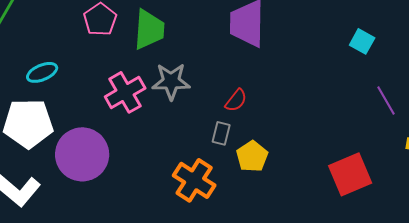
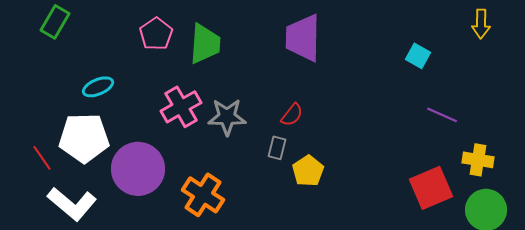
gray star: (171, 81) -> (227, 117), moved
purple line: (386, 100) -> (442, 115), turned -36
red square: (350, 174) -> (431, 188), moved
orange cross: (194, 180) -> (203, 195), moved

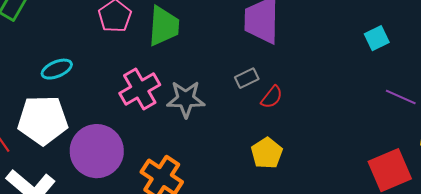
cyan square: (418, 56) -> (377, 38), turned 35
red semicircle: (292, 115) -> (272, 97), moved
gray rectangle: (277, 148) -> (247, 78), moved, turned 50

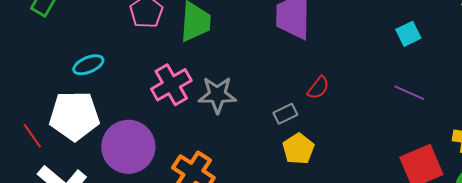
gray rectangle: (247, 78) -> (285, 114), moved
red semicircle: (272, 97) -> (318, 88), moved
purple line: (401, 97) -> (409, 93), moved

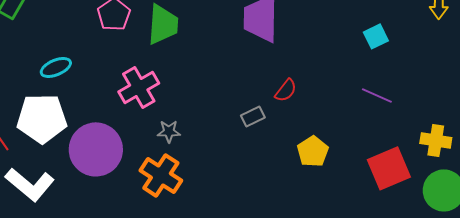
gray star: (217, 95) -> (169, 131), moved, size x0.6
yellow pentagon: (298, 149) -> (313, 151), moved

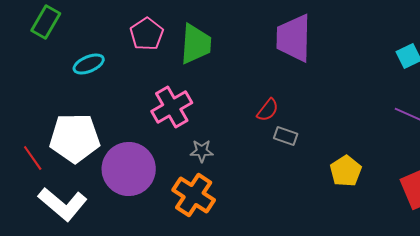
cyan ellipse: (56, 67) -> (89, 64), moved
red semicircle: (286, 90) -> (268, 110), moved
gray rectangle: (253, 116) -> (286, 136), turned 45

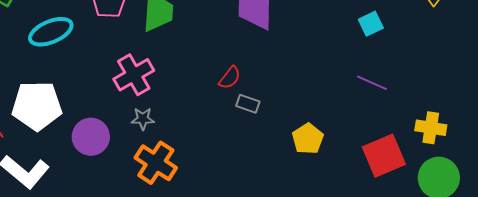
cyan ellipse: (89, 64) -> (51, 32), size x1.4
gray star: (202, 151) -> (143, 119), moved
purple circle: (129, 169) -> (91, 137), size x0.7

